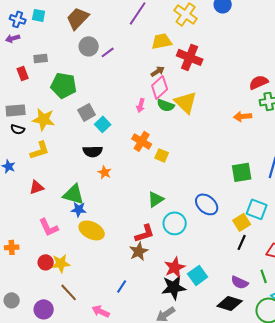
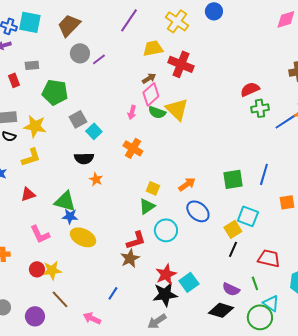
cyan square: (39, 15) -> (30, 22), size x1.6
orange arrow: (243, 116) -> (187, 184), moved, turned 150
yellow square: (162, 155) -> (153, 188), moved

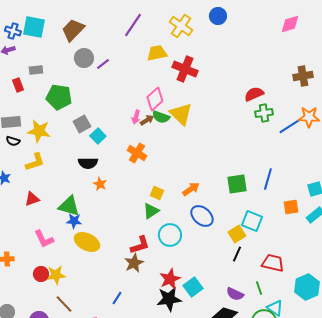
brown arrow: (149, 78) -> (147, 120), moved

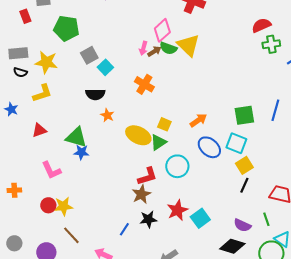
cyan square: (252, 221) -> (236, 143), moved
yellow ellipse: (87, 242) -> (138, 135), moved
black star: (169, 299) -> (148, 219), moved, size x0.7

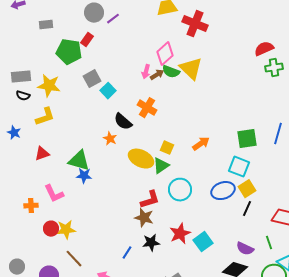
red rectangle: (25, 16) -> (87, 40), moved, turned 56
black semicircle: (95, 94) -> (123, 122), moved, turned 42
blue ellipse: (209, 147) -> (223, 191), moved, turned -60
orange cross: (14, 190) -> (31, 206), moved
brown star: (141, 194) -> (144, 218), turned -30

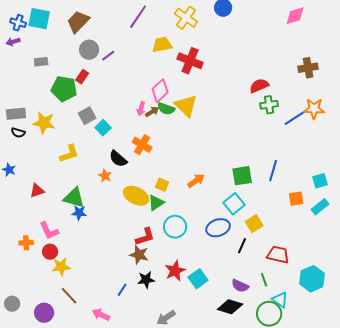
yellow L-shape: (45, 117) -> (69, 154), moved
cyan square: (239, 167) -> (234, 204), turned 30
yellow square: (247, 189) -> (254, 224), moved
red circle: (51, 229) -> (50, 252), moved

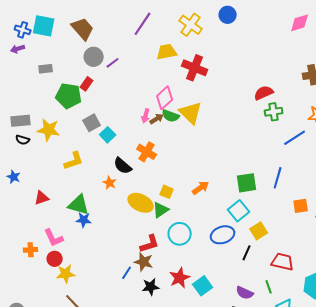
brown trapezoid: (78, 22) -> (83, 29), turned 95
blue line: (295, 118) -> (295, 138), moved
blue line: (122, 290) -> (127, 273), moved

